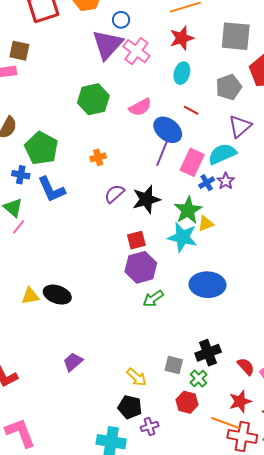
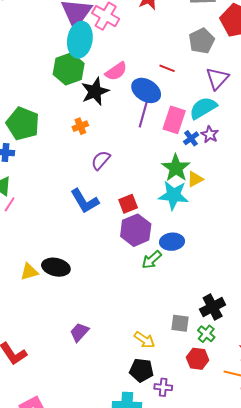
cyan ellipse: (182, 73) -> (80, 40), moved, size x1.6
blue L-shape: (51, 189) -> (85, 201), moved
black star: (146, 199) -> (95, 91), moved
blue ellipse: (207, 285) -> (172, 242), moved, size x0.7
purple cross: (150, 427) -> (163, 387), turned 30

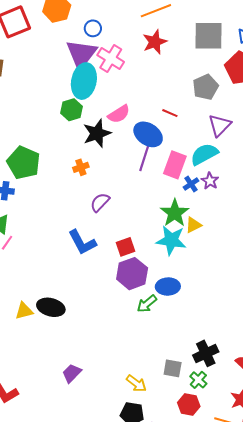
green hexagon: (69, 69) -> (72, 110), size x0.7

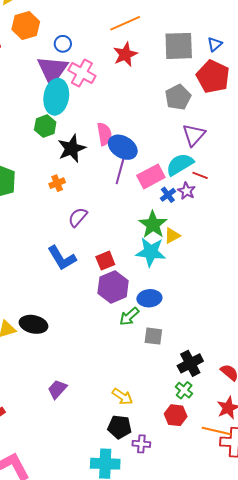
red line: (170, 113) -> (200, 175), moved
pink semicircle: (119, 114) -> (104, 134), moved, turned -65
pink rectangle: (175, 165) -> (151, 176), turned 44
gray square: (173, 368) -> (153, 336), moved

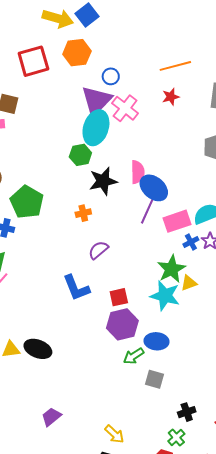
red star: (125, 54) -> (171, 97), size x0.7
black cross: (190, 363) -> (187, 412), size x0.7

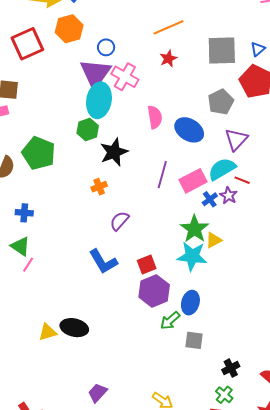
pink semicircle: (138, 172) -> (155, 117), moved
blue ellipse: (154, 188) -> (189, 130), moved
green pentagon: (27, 202) -> (39, 153), moved
blue ellipse: (156, 341) -> (190, 303), turned -70

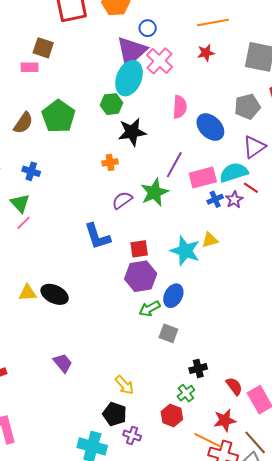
green star: (194, 229) -> (155, 192), moved
purple trapezoid: (97, 393) -> (63, 363), turned 85

